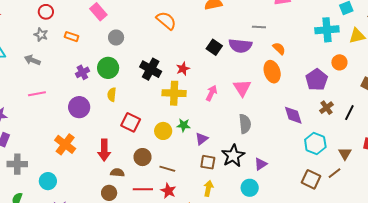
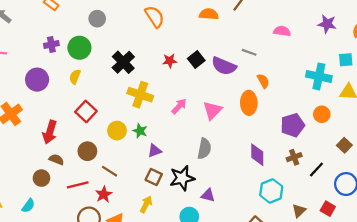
red star: (183, 69) -> (170, 61), moved
purple triangle: (261, 164) -> (208, 195), turned 32
red line: (143, 189) -> (78, 185), turned -30

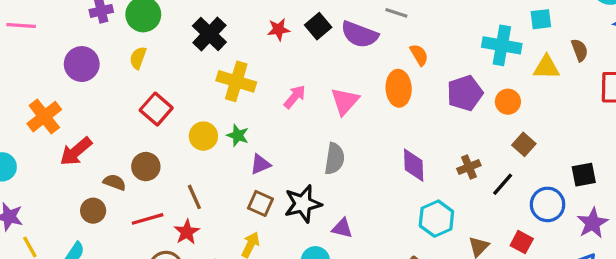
purple pentagon: (293, 125) -> (465, 93), moved
red arrow: (50, 132) -> (76, 151), moved, turned 35
brown square: (344, 145) -> (524, 144), moved
brown circle: (87, 151) -> (146, 167), moved
brown line: (110, 171) -> (194, 197), turned 35

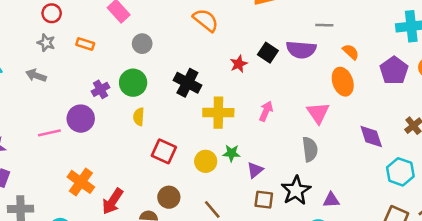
pink line: (21, 26) -> (49, 133), moved
purple circle: (82, 64) -> (81, 119), moved
pink triangle: (345, 101) -> (318, 113), moved

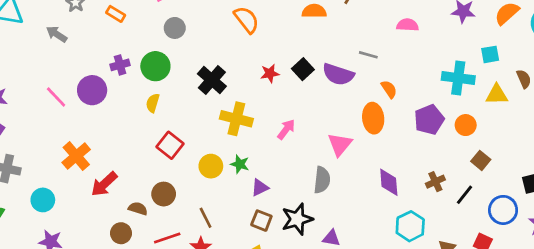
pink line: (49, 133) -> (56, 97), turned 45

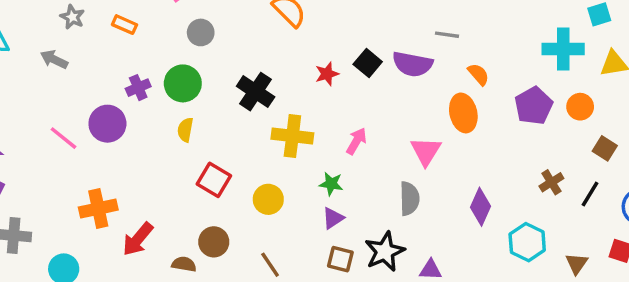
orange cross: (76, 156) -> (98, 209), turned 36
green star: (240, 164) -> (331, 184), moved
purple diamond: (389, 182) -> (480, 207), moved, turned 36

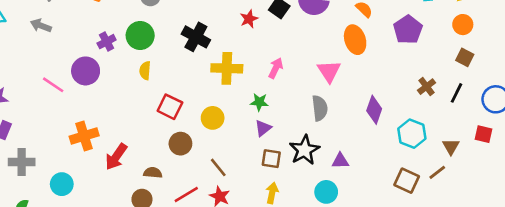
orange circle: (580, 107) -> (463, 25), moved
brown circle: (214, 242) -> (180, 144), moved

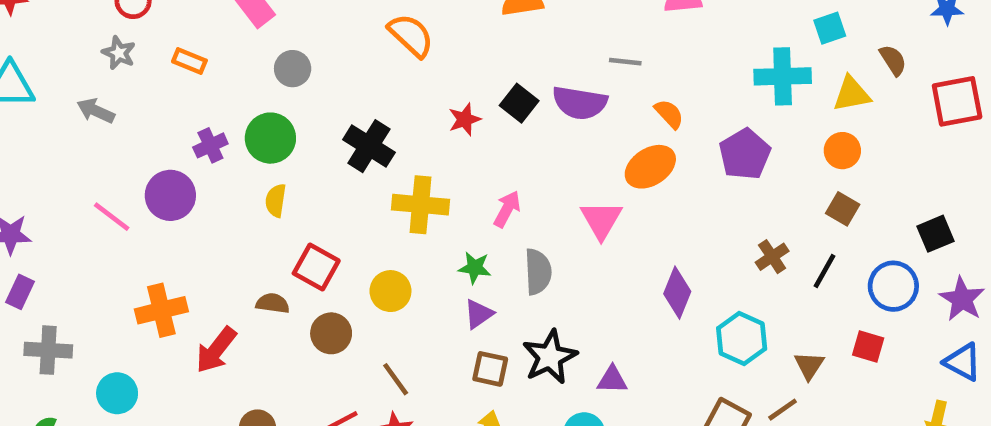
orange ellipse: (355, 40) -> (650, 167), turned 72
gray semicircle: (320, 108) -> (538, 272), moved
brown semicircle: (153, 173) -> (273, 303), moved

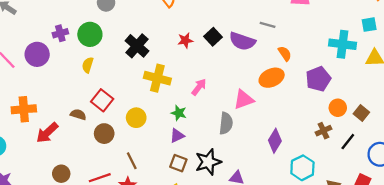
orange circle: (842, 151) -> (338, 108), moved
pink triangle: (601, 220) -> (244, 100), turned 30
gray semicircle: (538, 272) -> (226, 123), moved

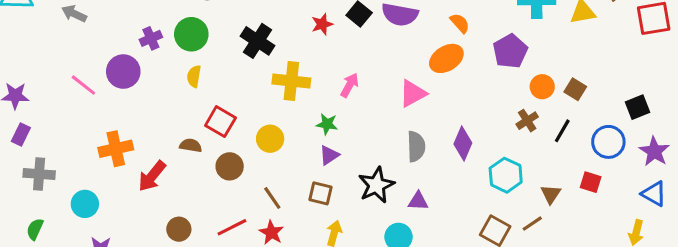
gray semicircle: (226, 123) -> (416, 147), moved
brown square: (178, 163) -> (321, 193), moved

